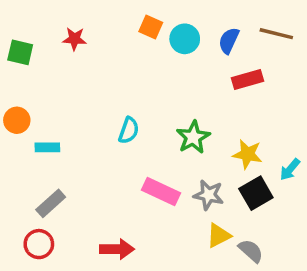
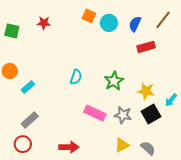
brown line: (276, 34) -> (163, 20), turned -66
cyan rectangle: (47, 147) -> (28, 87), turned -40
yellow triangle: (219, 236) -> (122, 145), moved

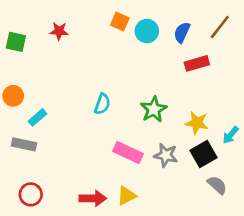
gray rectangle: (30, 120) -> (24, 144), moved, turned 54
yellow triangle: (122, 145) -> (127, 196), moved
gray semicircle: (148, 148) -> (217, 185), moved

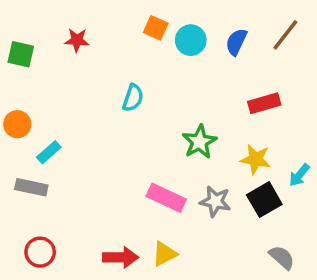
red rectangle: (197, 63) -> (264, 103), moved
cyan semicircle: (102, 104) -> (133, 98), moved
gray semicircle: (217, 185) -> (282, 257), moved

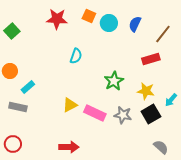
brown line: (285, 35) -> (163, 34), moved
red star: (77, 40) -> (57, 19), moved, size x1.5
green square: (21, 54) -> (12, 31), turned 35
red circle: (40, 252) -> (13, 144), moved
yellow triangle: (164, 254) -> (70, 105), moved

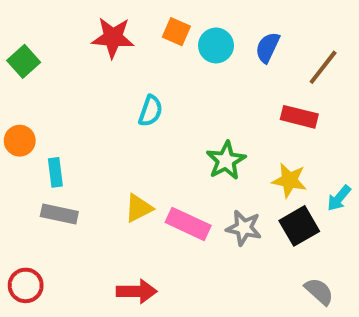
red rectangle: (151, 59) -> (299, 117), turned 30
cyan rectangle: (28, 87) -> (55, 172), turned -56
gray rectangle: (18, 107) -> (59, 214), moved

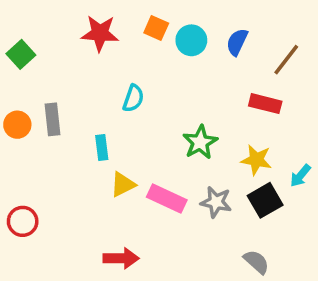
cyan rectangle: (55, 172) -> (102, 148), moved
gray rectangle: (59, 214) -> (52, 119), moved, turned 72
red circle: (26, 285) -> (23, 221), moved
gray semicircle: (319, 291) -> (256, 262), moved

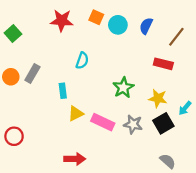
gray rectangle: (52, 119) -> (32, 74), turned 36
gray semicircle: (256, 262) -> (168, 161), moved

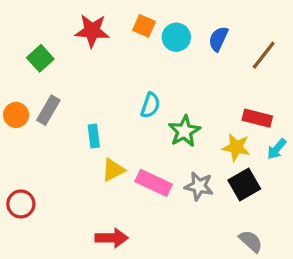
green square: (13, 33) -> (40, 58), moved
cyan semicircle: (82, 61) -> (150, 105), moved
red rectangle: (163, 64) -> (257, 118), moved
cyan arrow: (185, 108) -> (277, 149), moved

